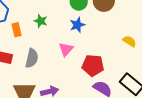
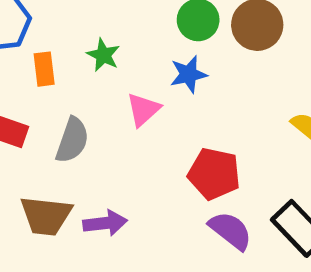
pink triangle: (66, 49) -> (143, 110), moved

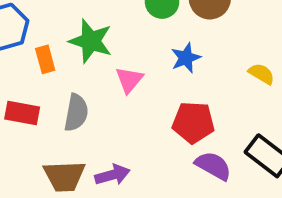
green star: (103, 55) -> (91, 41), size x1.6
blue star: (188, 74) -> (186, 58), moved

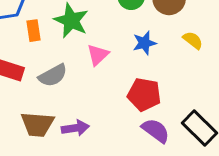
yellow semicircle: (261, 74) -> (193, 40), moved
gray semicircle: (76, 113) -> (53, 76), turned 44

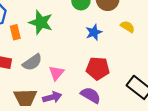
pink triangle: (98, 55) -> (56, 73), moved
purple semicircle: (156, 131) -> (91, 95), moved

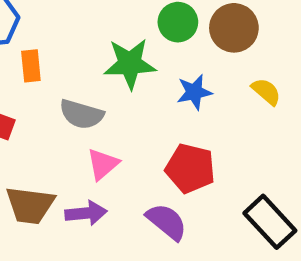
green star: (41, 22) -> (130, 64), moved, turned -30
gray semicircle: (32, 62) -> (81, 114), moved, turned 42

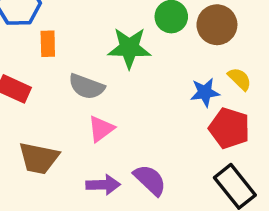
blue star: (194, 92) -> (205, 92), moved
red pentagon: (190, 168) -> (229, 128), moved
purple arrow: (86, 213) -> (103, 185), moved

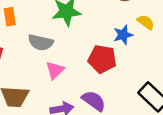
red pentagon: (229, 128) -> (102, 59), moved

